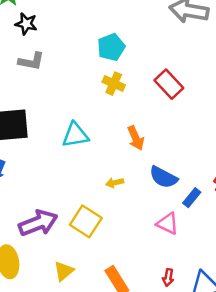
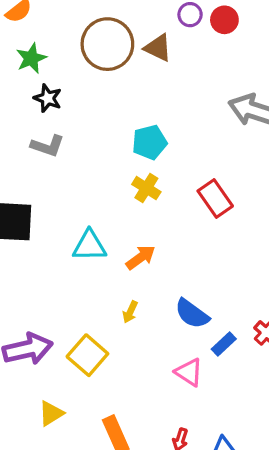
orange arrow: (136, 138) -> (141, 257), moved, turned -110
yellow arrow: (115, 183) -> (130, 312), turned -60

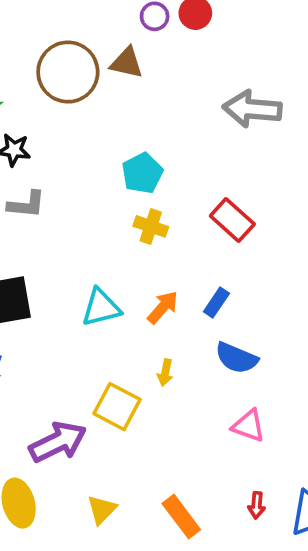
blue rectangle: (224, 344) -> (216, 302), moved
yellow square: (87, 355) -> (117, 407), moved

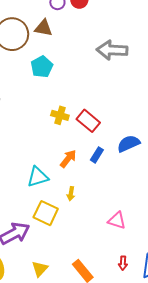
cyan pentagon: (142, 173) -> (42, 67), moved
red rectangle: (232, 220) -> (88, 121), moved
cyan triangle: (101, 308) -> (38, 177), moved
blue semicircle: (236, 358) -> (129, 144), moved, turned 135

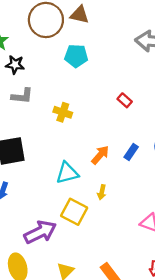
cyan pentagon: (42, 67) -> (76, 56), turned 30
yellow cross: (60, 115) -> (63, 112), moved
red rectangle: (88, 121) -> (125, 100), moved, size x0.6

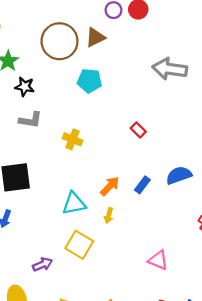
brown triangle: (80, 15) -> (95, 37), turned -42
yellow arrow: (102, 192) -> (109, 215), moved
purple arrow: (40, 232) -> (42, 264), size x0.6

